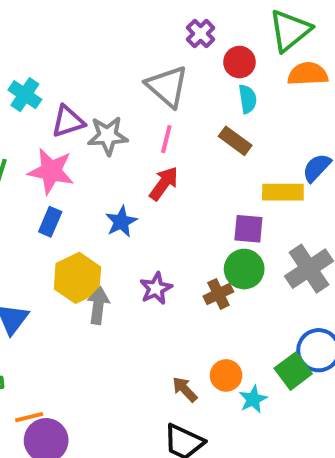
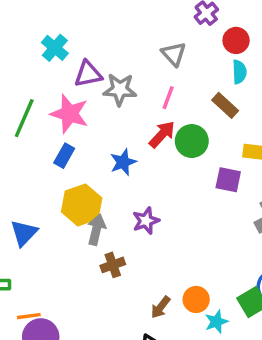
gray triangle: (167, 86) -> (174, 54), size x0.7
green circle: (244, 269) -> (192, 141), moved
brown cross: (218, 294) -> (113, 265), moved
brown arrow: (185, 389) -> (161, 307), turned -105

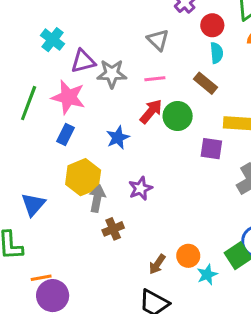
pink line: (168, 98) -> (155, 79), turned 66

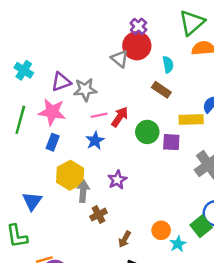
red circle: (212, 25) -> (137, 46), moved, size x1.5
cyan cross: (53, 40) -> (24, 70), moved
pink line: (155, 79) -> (99, 115), moved
green circle: (178, 116) -> (147, 132), moved
brown arrow: (157, 264) -> (125, 239), moved

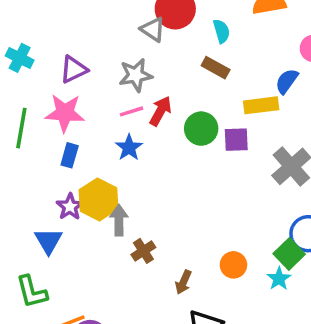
gray star: (85, 90) -> (136, 75), moved
purple star: (117, 180) -> (70, 207), moved
cyan star: (178, 244) -> (279, 279), moved

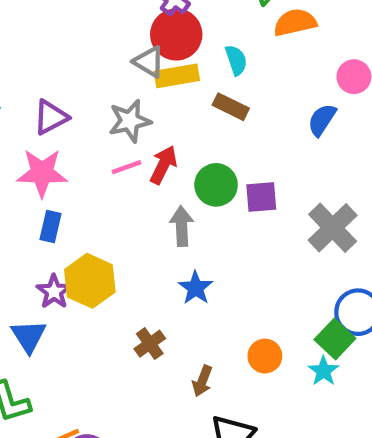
yellow rectangle: (261, 105) -> (177, 76), moved
blue star: (129, 148) -> (196, 288), moved
gray arrow: (119, 220) -> (182, 226), moved

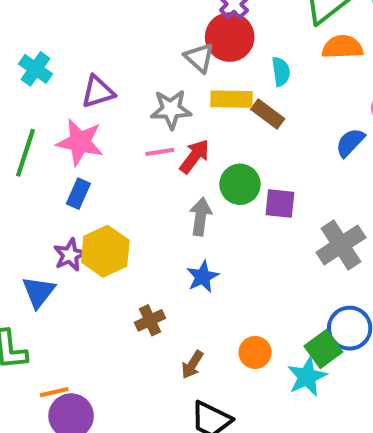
yellow rectangle: (177, 76) -> (231, 99), moved
cyan star: (323, 371) -> (307, 377), size x1.4

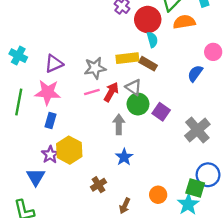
red circle: (230, 37) -> (148, 19), moved
gray triangle: (199, 58) -> (134, 87), moved
purple square: (280, 204) -> (161, 112), turned 36
green square: (323, 349) -> (195, 188), turned -30

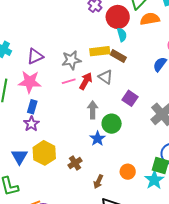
green circle: (138, 104) -> (112, 124), moved
yellow hexagon: (69, 150) -> (44, 153), moved
purple star: (50, 155) -> (31, 124), moved

